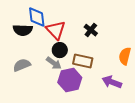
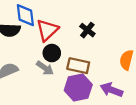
red triangle: (56, 30) -> (47, 30), turned 30
purple hexagon: (70, 80) -> (78, 87), moved

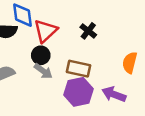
black circle: (52, 53) -> (41, 55), moved

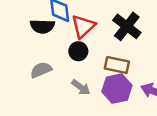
black cross: (88, 31) -> (127, 26), size x1.6
gray arrow: (43, 71) -> (81, 87), moved

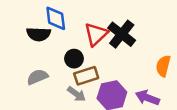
red triangle: (83, 26) -> (96, 34), moved
brown rectangle: (117, 65) -> (86, 76), moved, turned -30

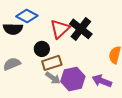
blue diamond: (56, 18) -> (27, 16), turned -55
gray arrow: (76, 94) -> (53, 78), moved

